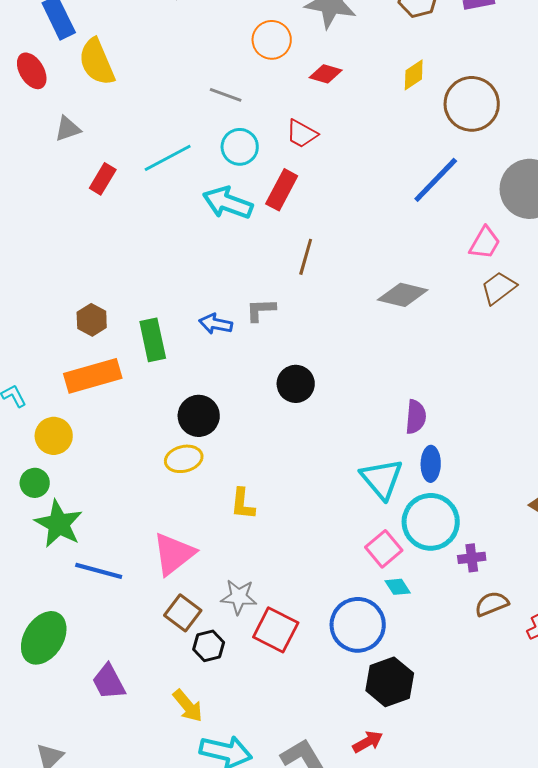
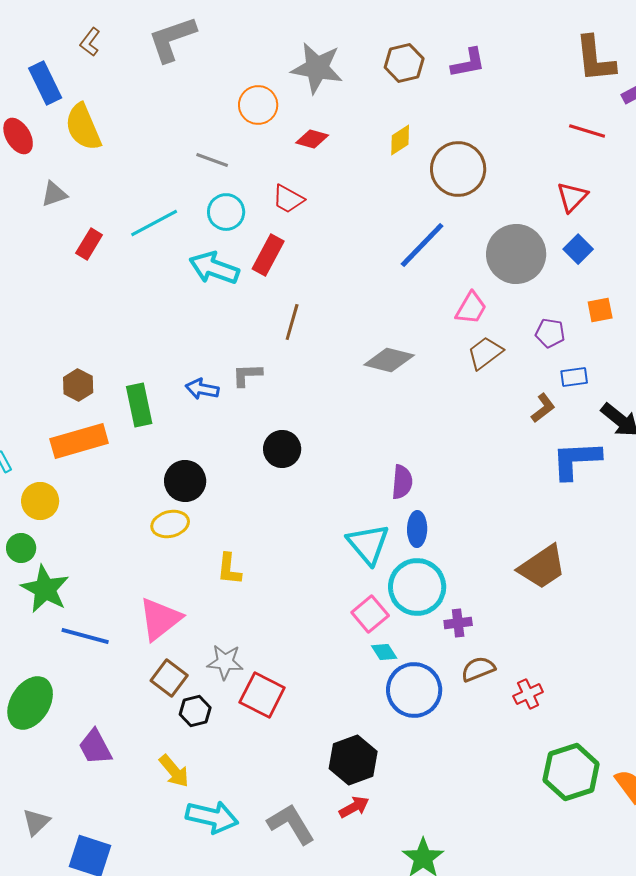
blue circle: (358, 625) -> (414, 690), moved
black hexagon: (390, 682) -> (353, 760), moved

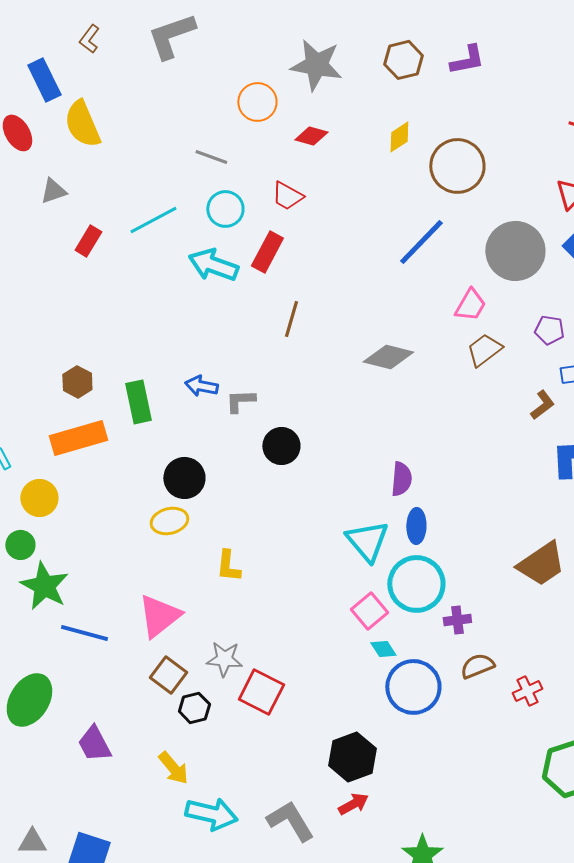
gray L-shape: (247, 375) -> (240, 401), moved
gray triangle: (36, 822) -> (32, 842), moved, turned 44

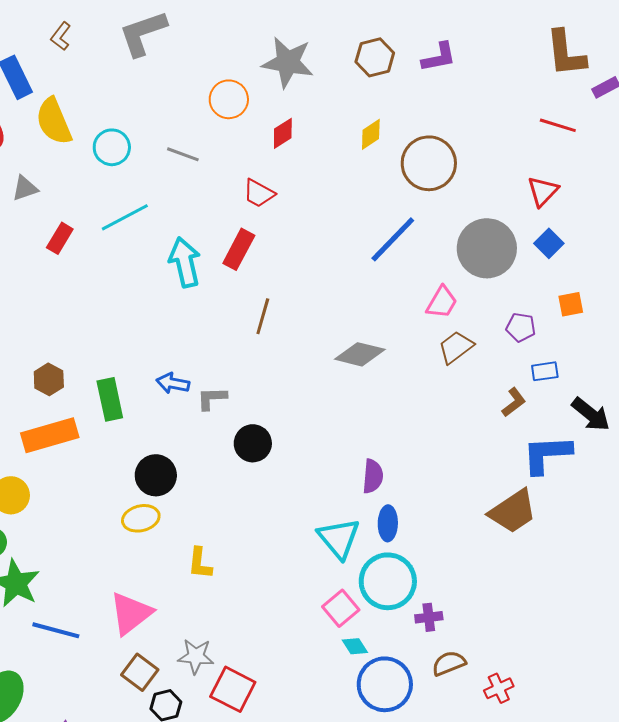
red diamond: (311, 136) -> (283, 133), turned -48
cyan circle: (225, 209) -> (112, 147), moved
cyan arrow: (213, 265) -> (185, 262), turned 57
brown trapezoid: (541, 564) -> (513, 511), moved

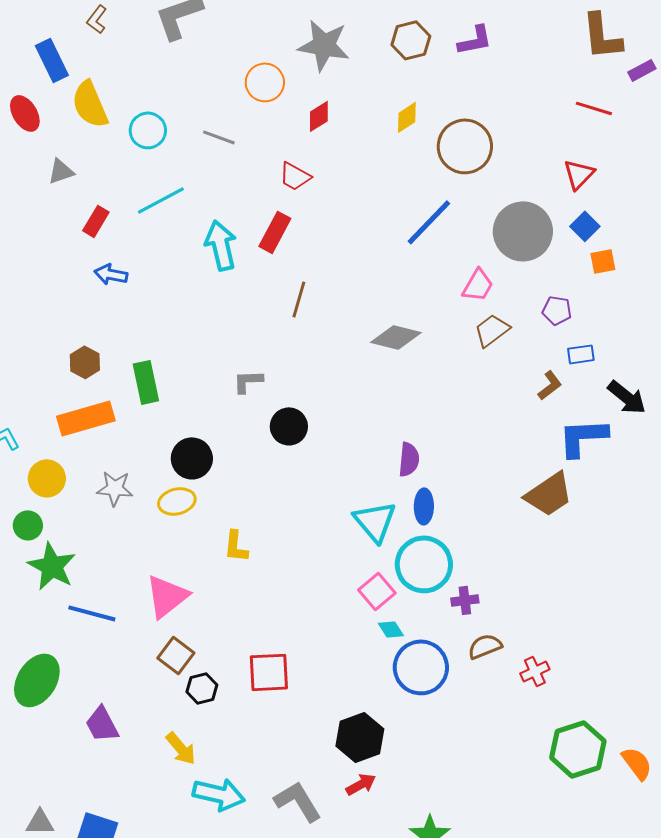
orange square: (571, 304) -> (603, 261), moved
blue arrow: (173, 383) -> (111, 274), moved
gray star: (196, 656) -> (115, 488), moved
red square: (233, 689) -> (269, 672), turned -30

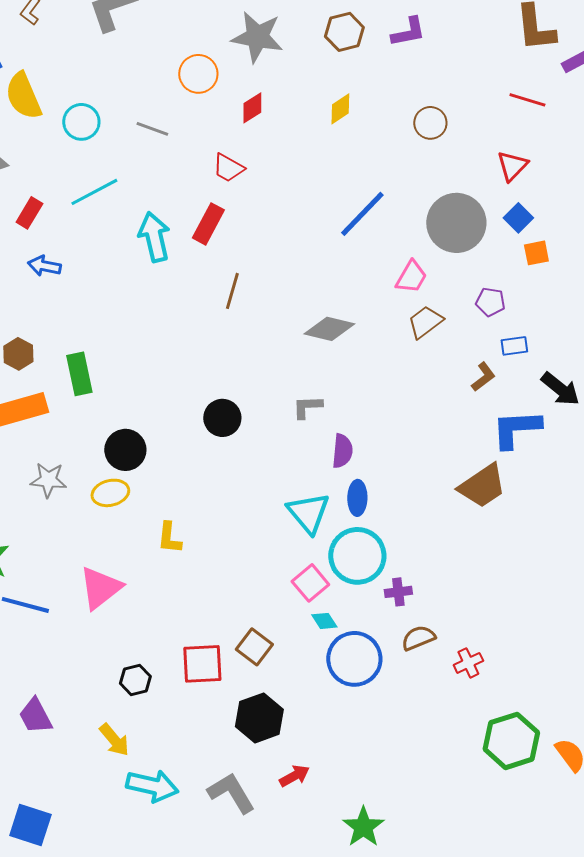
brown circle: (465, 146) -> (430, 123), moved, size x0.6
gray L-shape: (248, 381) -> (307, 407), moved
brown square: (176, 655) -> (254, 647), moved
black hexagon: (360, 737) -> (259, 718), moved

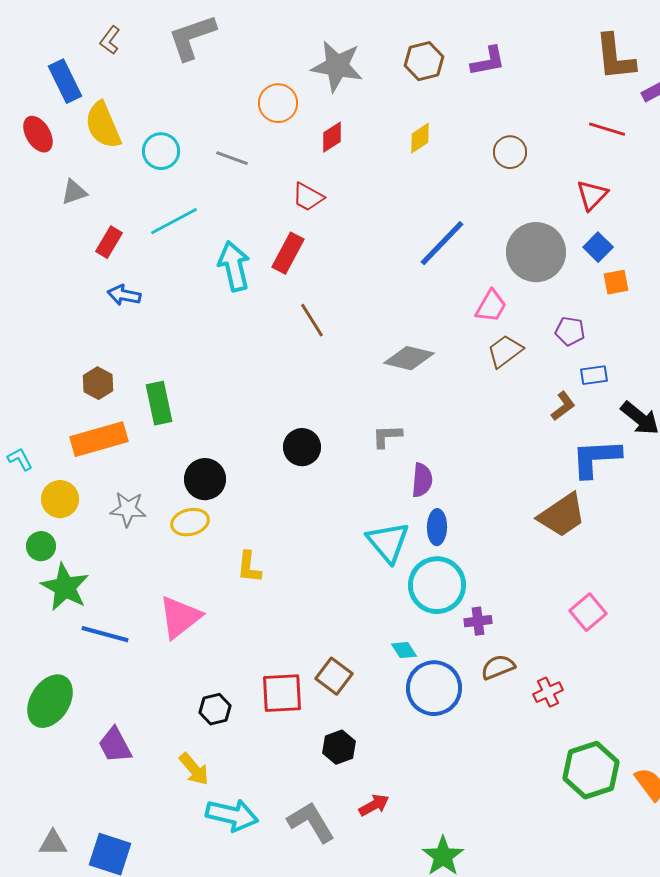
brown line: (232, 291) -> (312, 320), turned -48
pink square: (310, 583) -> (588, 612), moved
black hexagon: (259, 718) -> (339, 747), size x0.7

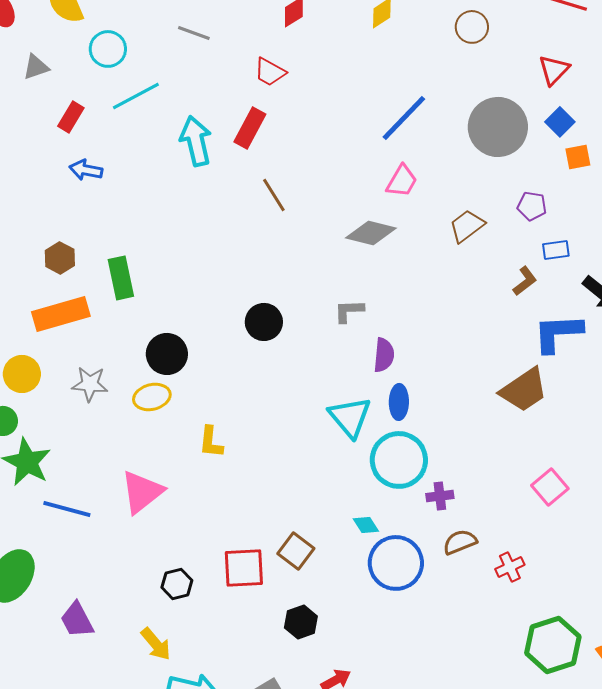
cyan circle: (161, 151) -> (108, 49), moved
pink trapezoid: (491, 306) -> (402, 181), moved

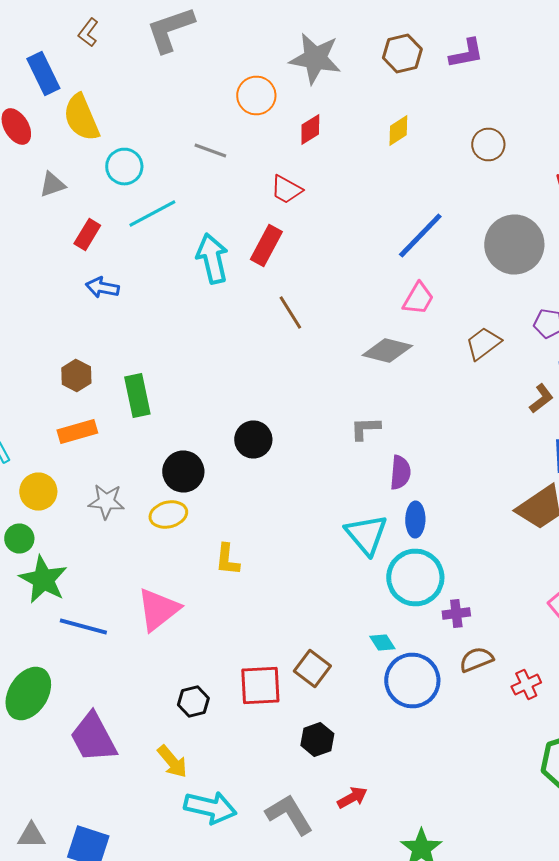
orange rectangle: (61, 314) -> (77, 432), size x0.7
black circle: (264, 322) -> (253, 440), moved
purple trapezoid: (77, 620) -> (93, 738), size x1.4

